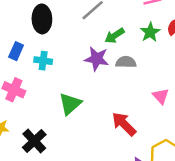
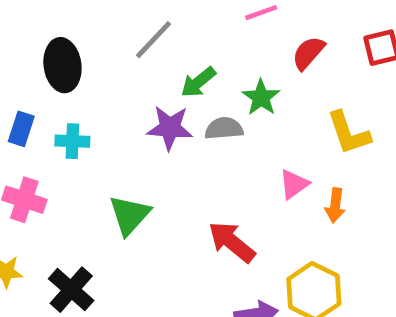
green star: (150, 32) -> (261, 97), moved
pink triangle: (161, 96) -> (294, 184), turned 42

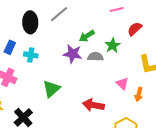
gray line: (153, 40) -> (59, 14), moved
pink triangle: (294, 184) -> (122, 84), turned -48
red arrow: (232, 242) -> (93, 105), turned -35

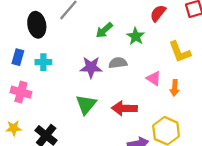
purple star: (73, 54) -> (91, 67), moved
gray semicircle: (95, 57) -> (118, 63), moved
green triangle: (51, 89) -> (86, 104), moved

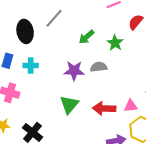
pink triangle: (154, 78) -> (131, 106), moved, turned -40

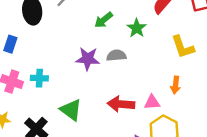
cyan cross: (31, 66) -> (39, 78), moved
green triangle: (69, 105) -> (71, 110), moved, turned -36

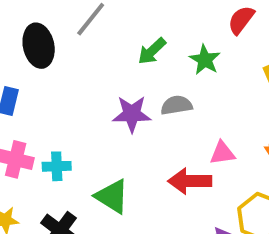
cyan cross: (39, 78) -> (57, 166), moved
pink triangle: (152, 102) -> (222, 153), moved

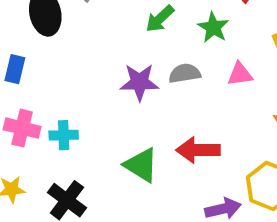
pink triangle: (222, 153) -> (240, 74), moved
green triangle: (112, 196) -> (141, 165), moved

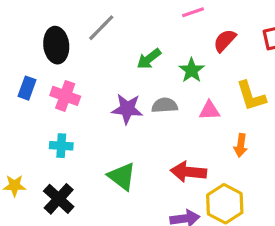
pink cross: (22, 128) -> (65, 96), moved
red arrow: (198, 150) -> (188, 172), moved

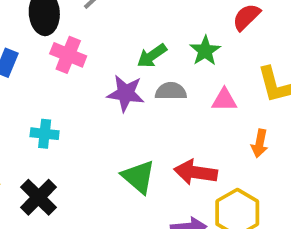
green arrow: (149, 59) -> (152, 56), moved
pink cross: (65, 96) -> (68, 55), moved
green triangle: (122, 176) -> (139, 177), moved

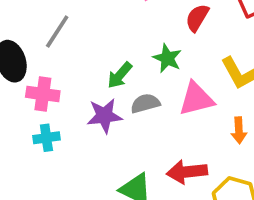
pink triangle: (224, 100) -> (196, 99), size x1.5
cyan cross: (45, 134) -> (46, 138), moved

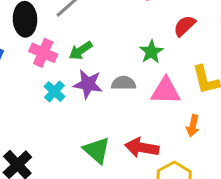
green arrow: (120, 75) -> (81, 51), moved
cyan cross: (46, 138) -> (54, 91), moved, turned 35

